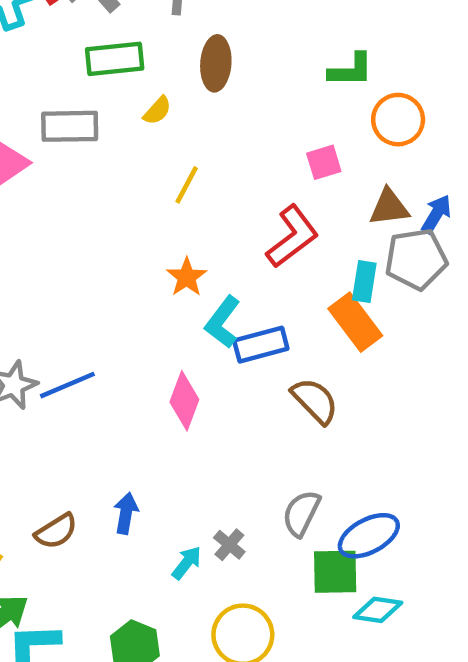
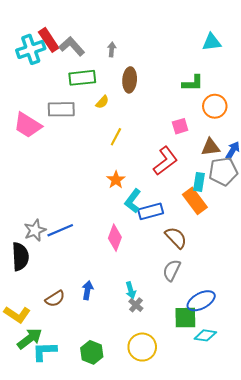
gray semicircle: (301, 513) -> (172, 270), moved
cyan arrow: (187, 563) -> (131, 290), moved, turned 126

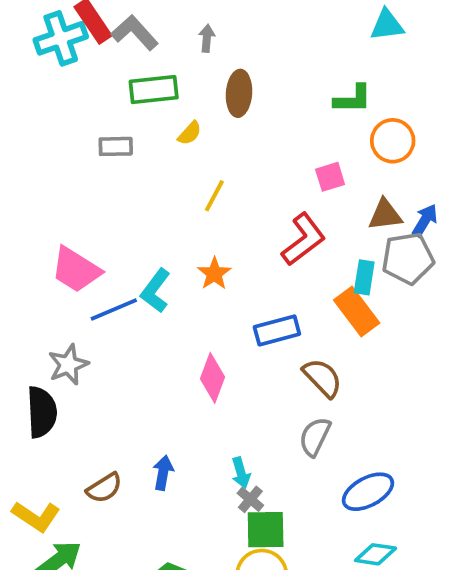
gray rectangle: (61, 109) -> (116, 146), size x0.7
pink trapezoid: (28, 125) -> (76, 270), moved
cyan L-shape: (133, 201) -> (156, 291), moved
blue line: (60, 230) -> (114, 310), moved
green square: (185, 318) -> (266, 530), moved

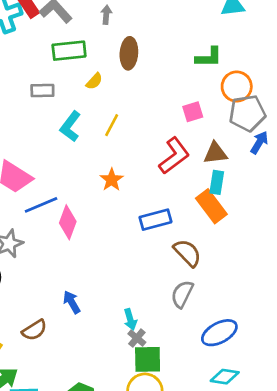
brown triangle: (385, 215) -> (215, 153), moved
gray pentagon: (408, 258) -> (247, 113), moved
cyan L-shape: (156, 291) -> (70, 126), moved
pink diamond: (212, 378) -> (68, 222), moved
blue arrow: (163, 473) -> (72, 302), moved, turned -40

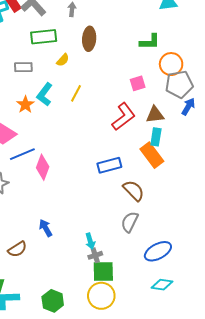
orange star: (112, 180) -> (25, 105), moved
gray cross: (137, 338) -> (95, 255), turned 32

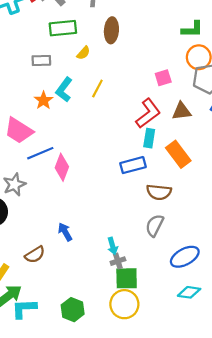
green L-shape: (150, 42) -> (192, 29), moved
cyan rectangle: (156, 137) -> (149, 138), moved
brown semicircle: (134, 191) -> (159, 192), turned 140

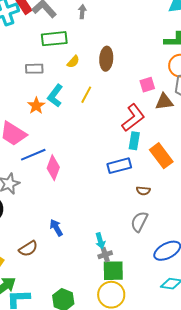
brown ellipse: (111, 30) -> (106, 59), moved
brown triangle: (182, 111) -> (164, 102), moved
brown semicircle: (159, 192) -> (143, 191), size x0.6

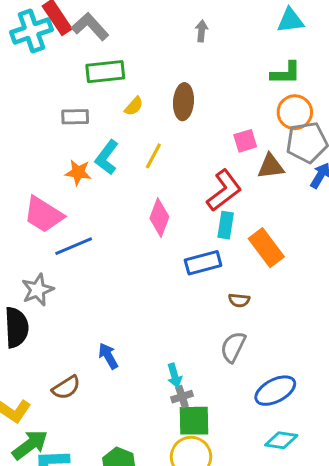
gray arrow: (82, 12) -> (202, 31), moved
orange star: (36, 106) -> (78, 172), turned -30
pink diamond: (53, 168) -> (159, 218), moved

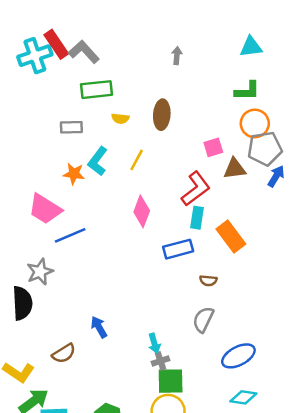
yellow semicircle: (134, 106) -> (120, 118), turned 54

